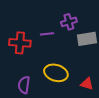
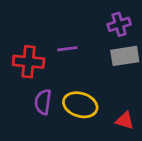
purple cross: (69, 22) -> (119, 24), moved
purple semicircle: (24, 85) -> (43, 102), moved

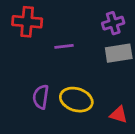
red cross: (29, 62) -> (27, 22), moved

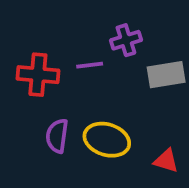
red cross: (27, 22) -> (38, 75), moved
purple cross: (113, 23) -> (126, 40), moved

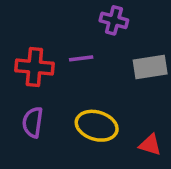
purple cross: (126, 40) -> (114, 20), moved, turned 32
purple semicircle: (57, 136) -> (33, 122), moved

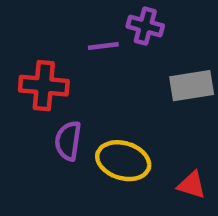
purple line: (81, 58) -> (103, 46), moved
purple semicircle: (33, 122) -> (68, 141), moved

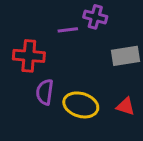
red triangle: (192, 185) -> (126, 106), moved

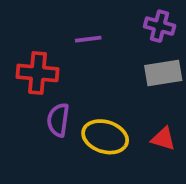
purple cross: (95, 17) -> (160, 26), moved

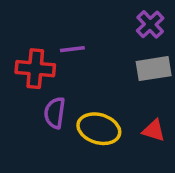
purple cross: (160, 26) -> (150, 24), turned 32
purple line: (88, 39) -> (72, 49), moved

